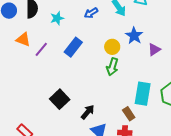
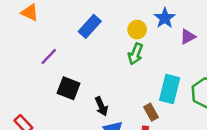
purple line: (41, 49) -> (49, 56), moved
black square: (60, 99) -> (69, 88), turned -30
black arrow: (88, 112) -> (101, 106), turned 112

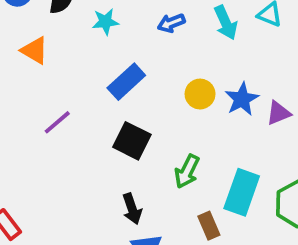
blue star: (165, 18) -> (242, 99), moved
green arrow: (135, 54) -> (187, 171), moved
black square: (69, 88) -> (132, 141), moved

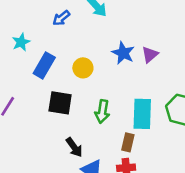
cyan star: (105, 22) -> (21, 42), moved
yellow circle: (200, 94) -> (83, 68), moved
brown rectangle: (209, 226) -> (128, 142), turned 54

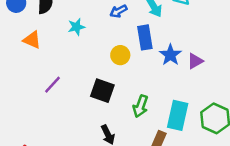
blue rectangle: (44, 65) -> (145, 37), moved, turned -50
yellow circle: (83, 68) -> (120, 55), moved

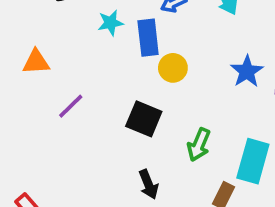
blue rectangle: (145, 37) -> (148, 38), moved
orange triangle: (32, 40) -> (36, 62), moved, turned -30

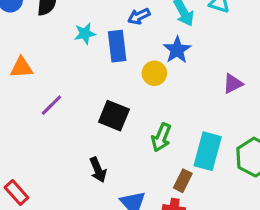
yellow circle: (173, 68) -> (154, 73), moved
blue star: (247, 71) -> (177, 50), moved
black arrow: (149, 184) -> (98, 170), moved

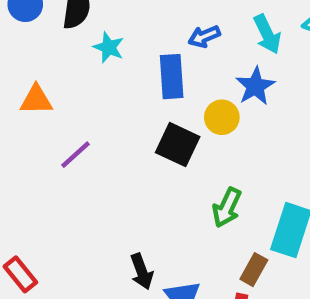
cyan star: (85, 34) -> (109, 47), moved, turned 30
black square: (114, 116) -> (178, 145), moved
black arrow: (98, 170) -> (142, 271), moved

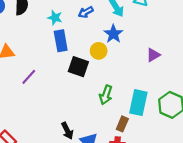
cyan star: (109, 47) -> (55, 18), moved
blue rectangle: (172, 77) -> (61, 41), moved

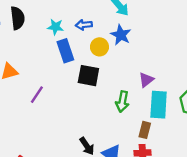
blue arrow: (86, 12) -> (84, 25), moved, turned 32
yellow circle: (99, 51) -> (99, 47), moved
purple triangle: (153, 55) -> (146, 80), moved

